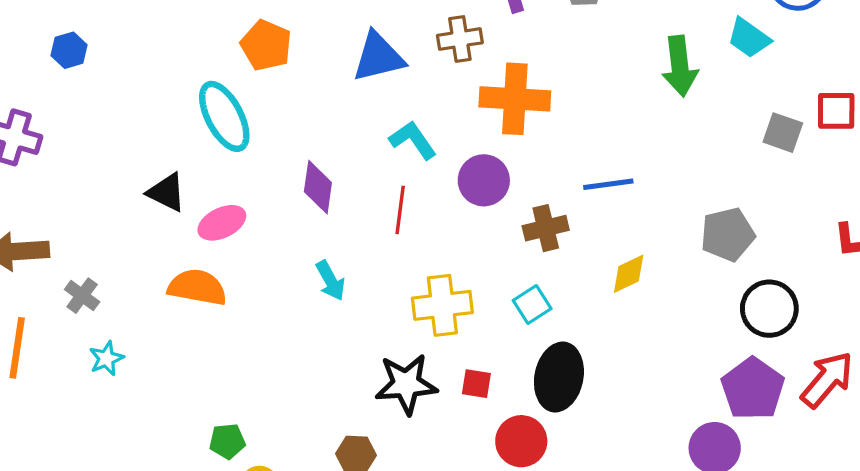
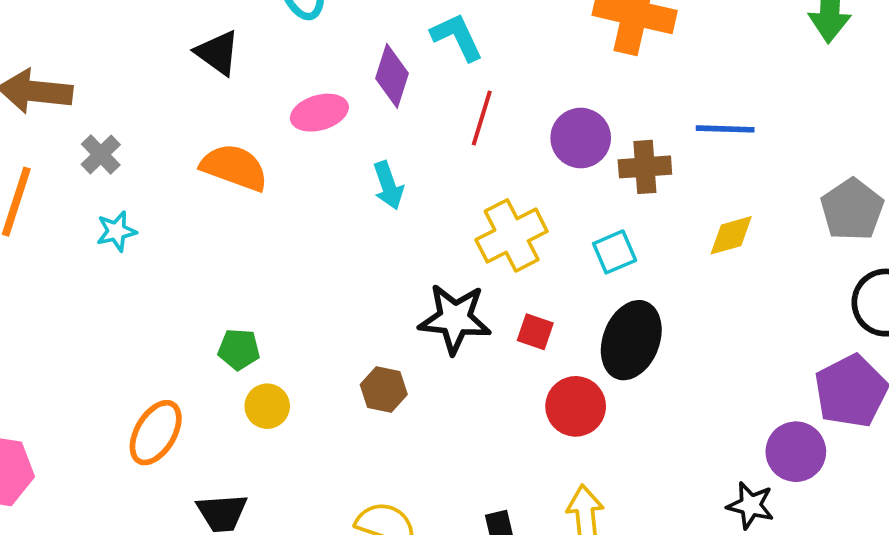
cyan L-shape: (413, 140) -> (457, 37), moved
purple circle: (484, 180) -> (581, 138), moved
pink ellipse: (222, 223) -> (319, 113), moved
gray pentagon: (728, 234) -> (852, 209), turned -30
yellow cross: (442, 305) -> (512, 235), turned -30

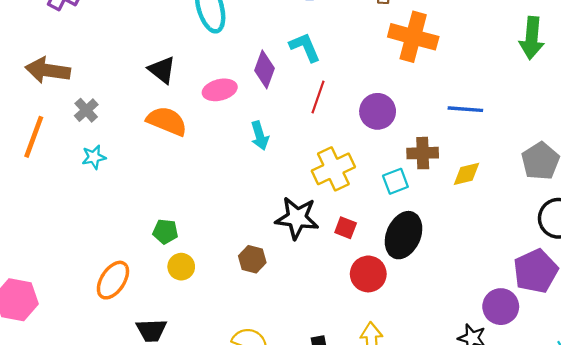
black triangle: (217, 53) -> (162, 70), moved
brown cross: (645, 167) -> (423, 153), moved

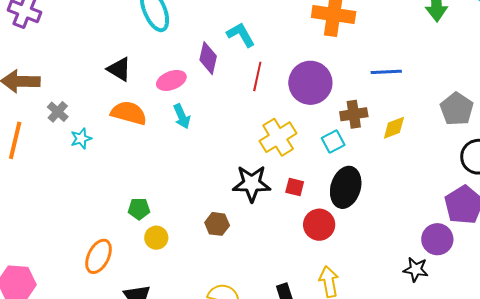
purple circle: (378, 111) -> (310, 83), size x1.4
cyan arrow: (260, 136) -> (182, 116), moved
cyan star: (94, 157) -> (81, 139), moved

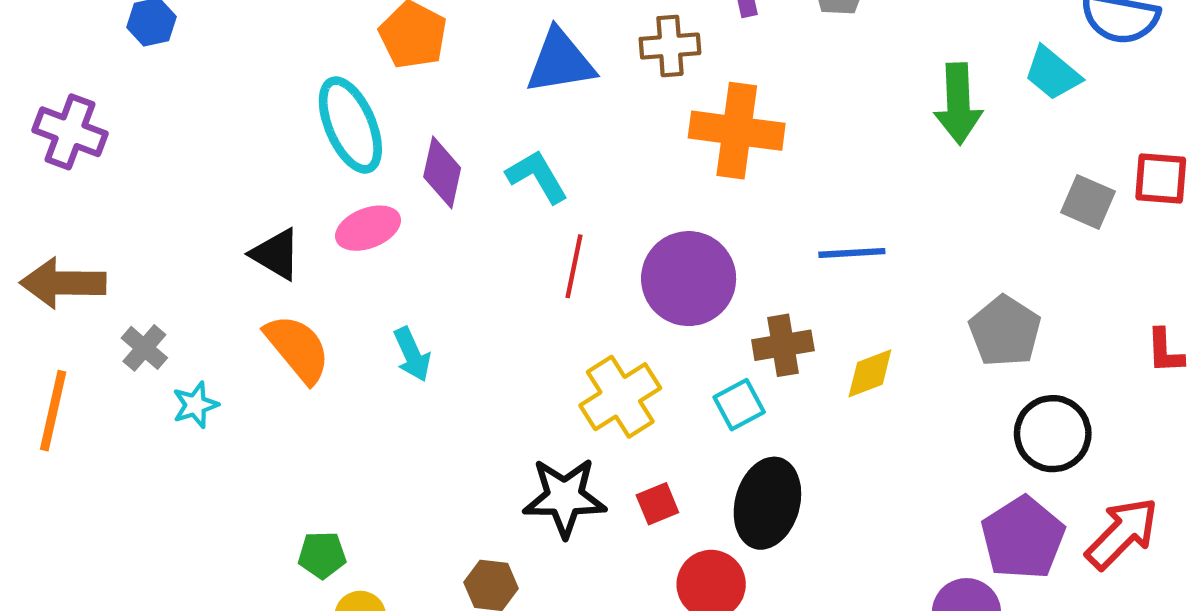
purple diamond: (208, 58) -> (442, 172), moved
pink ellipse: (171, 80) -> (368, 228), moved
orange semicircle: (129, 113) -> (298, 349), turned 36
red square: (295, 187) -> (657, 504), turned -36

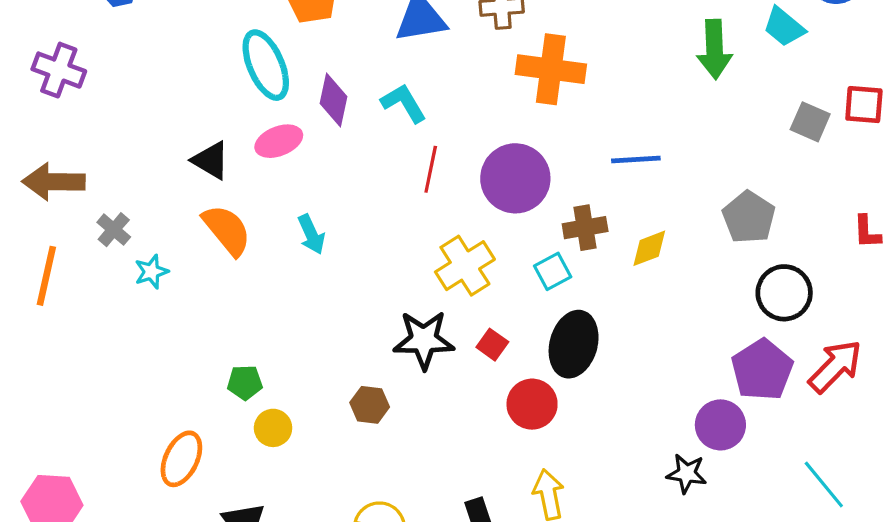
red square: (657, 504) -> (492, 345), turned -32

